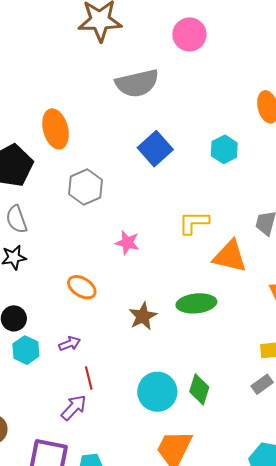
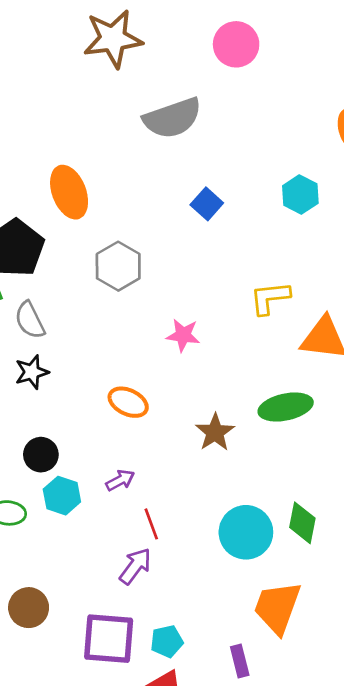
blue square: (155, 149) -> (207, 204), size x0.7

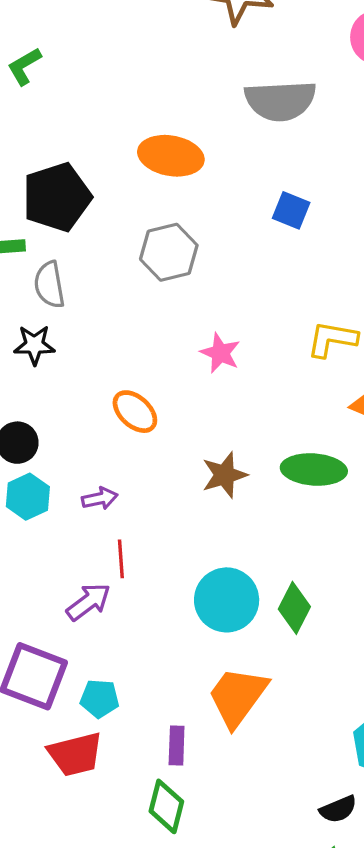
orange ellipse: (69, 192) -> (171, 156), moved, turned -75
blue square: (207, 204) -> (291, 210), turned -36

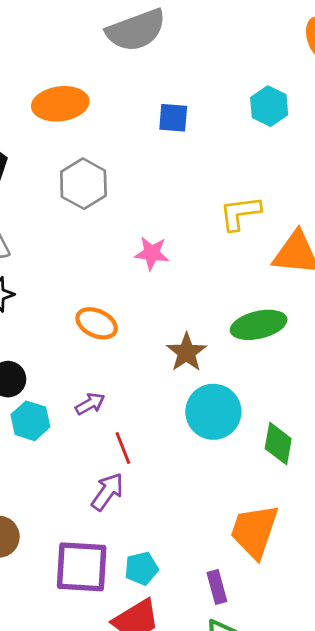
cyan circle: (227, 600) -> (213, 412), moved

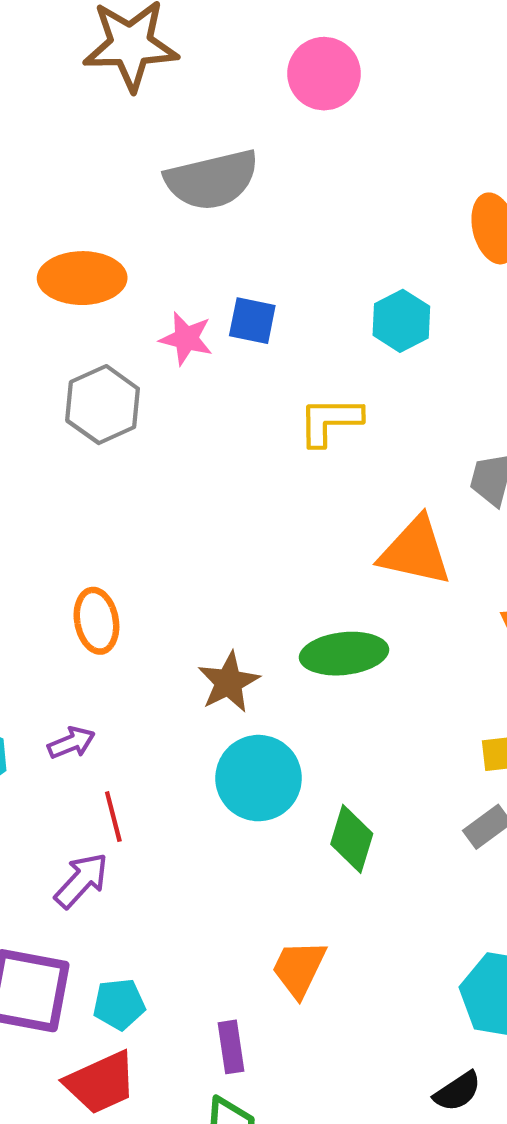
yellow L-shape: (240, 213) -> (330, 421), moved
pink star: (152, 253) -> (186, 338), moved
orange ellipse: (97, 323) -> (96, 621), turned 48
orange trapezoid: (254, 531) -> (299, 969), size x0.7

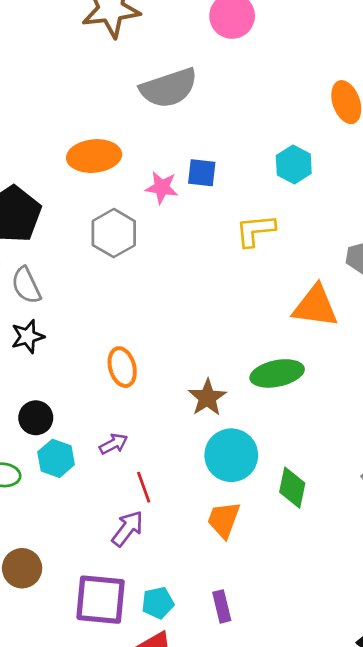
orange trapezoid: (299, 969) -> (224, 520), moved
purple rectangle: (231, 1047) -> (222, 606), moved

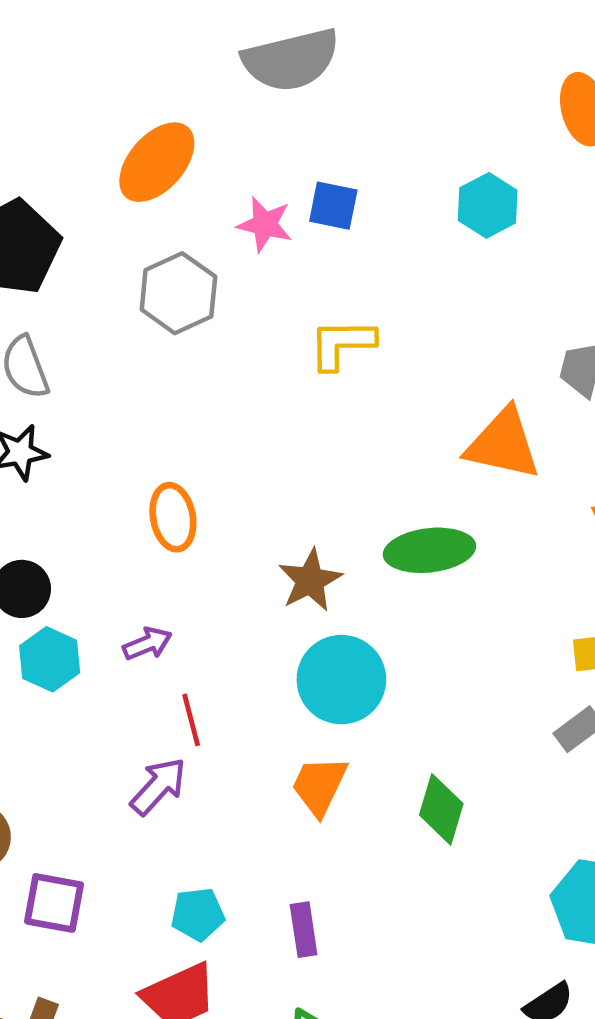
orange ellipse: (94, 156) -> (157, 162), turned -48
yellow L-shape: (255, 230) -> (342, 344), moved
green diamond: (292, 488) -> (441, 809), moved
purple square: (101, 600) -> (54, 903), moved, size x0.7

